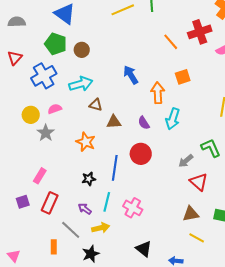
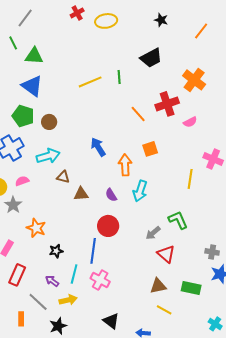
orange star: (86, 142) -> (36, 228), moved
blue line: (115, 168) -> (93, 251), moved

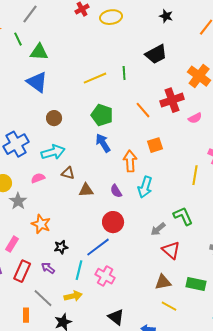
green pentagon: (23, 116) -> (102, 115), moved
pink semicircle: (22, 181) -> (38, 178), moved
blue line: (93, 251) -> (98, 247), turned 45
purple arrow: (52, 281) -> (48, 268), moved

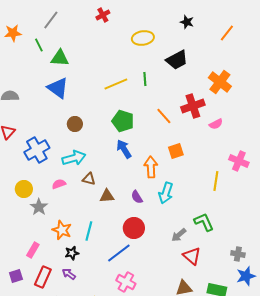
yellow ellipse: (111, 17) -> (143, 38), moved
black star: (61, 247) -> (72, 253), moved
cyan line: (79, 270) -> (89, 231), moved

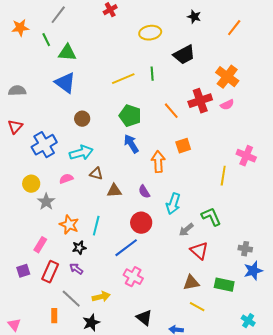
pink semicircle: (216, 124) -> (227, 105), moved
cyan arrow: (166, 193) -> (173, 204), moved

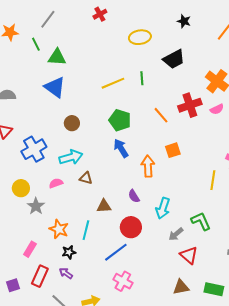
brown triangle: (114, 191) -> (104, 206), moved
purple square: (23, 271) -> (13, 285), moved

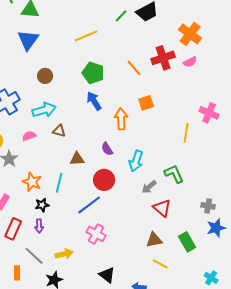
green line: (142, 78) -> (121, 16), moved, turned 48
blue triangle: (55, 87) -> (28, 40), turned 30
purple arrow: (66, 273) -> (39, 226), turned -128
green rectangle: (214, 289) -> (187, 242), turned 48

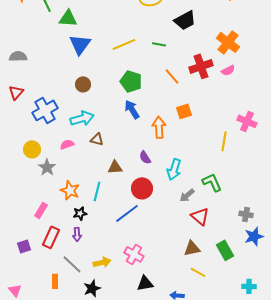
green line: (121, 16) -> (159, 44), moved, turned 56
blue triangle: (28, 40) -> (80, 44), moved
pink cross: (96, 234) -> (134, 254), moved
black triangle: (107, 275) -> (145, 283), turned -48
cyan cross: (211, 278) -> (249, 286), turned -32

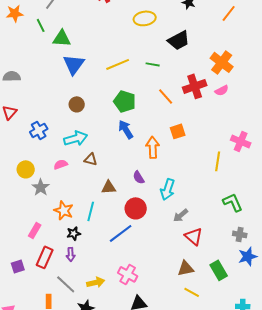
blue cross: (45, 110) -> (39, 130), size x0.7
green L-shape: (212, 182) -> (233, 202), moved

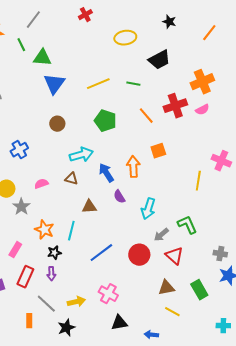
orange cross: (222, 62) -> (202, 82), turned 30
blue arrow: (126, 129) -> (106, 173), moved
cyan arrow: (76, 138) -> (81, 155), moved
green L-shape: (233, 202) -> (187, 225), moved
red circle: (136, 208) -> (139, 255), moved

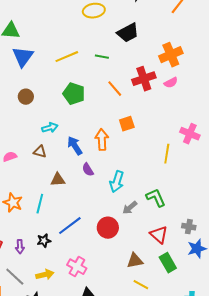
cyan arrow: (81, 155) -> (50, 128), size x0.7
black star: (54, 253) -> (44, 241), moved
red triangle: (174, 256) -> (159, 235), moved

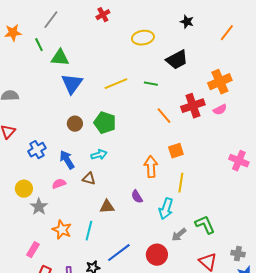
green pentagon: (74, 94) -> (105, 123), moved
blue arrow: (75, 146) -> (67, 160), moved
yellow line: (167, 154) -> (181, 183), moved

